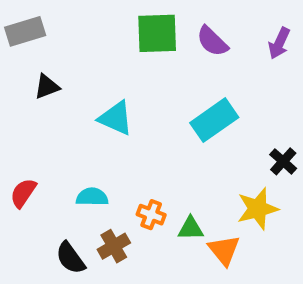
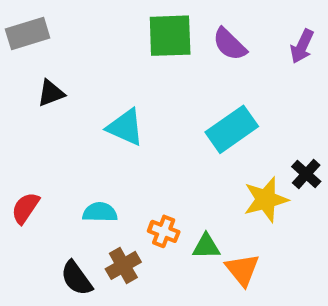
yellow star: (258, 209) -> (266, 200), moved

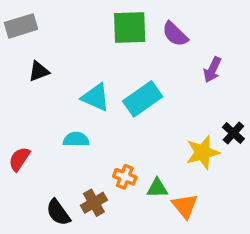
purple arrow: (302, 46) -> (212, 70), moved
cyan rectangle: (232, 129) -> (143, 99), moved
cyan semicircle: (100, 212) -> (76, 139), moved

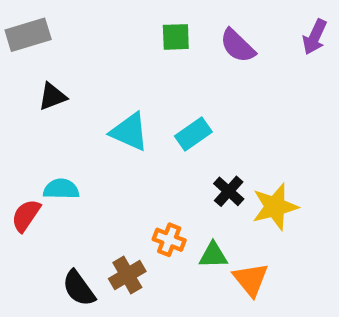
green square: (130, 28) -> (176, 37), size x0.6
purple arrow: (212, 70) -> (315, 37), moved
cyan rectangle: (143, 99) -> (193, 134), size x0.7
black cross: (233, 133) -> (229, 191), moved
cyan semicircle: (76, 139) -> (61, 189), moved

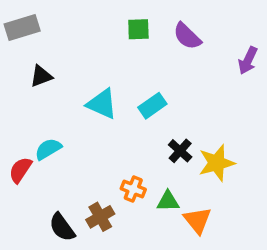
purple arrow: (315, 37) -> (248, 61), moved
cyan semicircle: (61, 189) -> (48, 149), turned -32

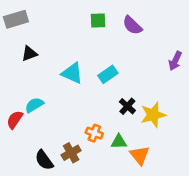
purple arrow: (248, 61) -> (175, 61), moved

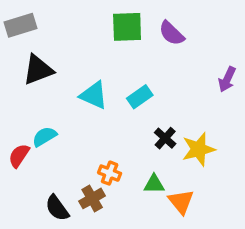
green square: (98, 20) -> (127, 27), size x1.5
black triangle: (29, 54) -> (38, 70), size x1.5
orange cross: (94, 133) -> (110, 173), moved

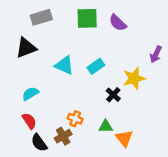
gray rectangle: (21, 25) -> (41, 17), moved
yellow star: (199, 149) -> (134, 78), moved
red semicircle: (19, 156) -> (29, 121), moved, turned 112

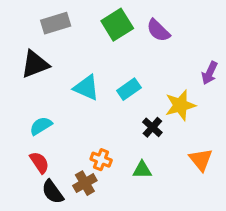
green square: (87, 18) -> (117, 25), turned -30
orange triangle: (124, 138) -> (201, 160), moved

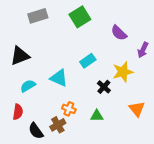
purple semicircle: (158, 30) -> (119, 33), moved
black triangle: (35, 64) -> (20, 56), moved
cyan triangle: (86, 88) -> (59, 78), moved
red semicircle: (39, 163) -> (18, 112), moved, turned 42

